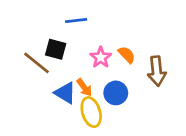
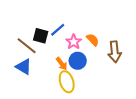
blue line: (76, 21) -> (58, 30), moved, turned -35
blue triangle: (65, 93) -> (24, 67), moved
blue circle: (116, 93) -> (78, 61), moved

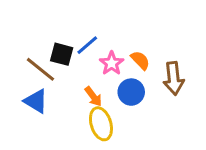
blue circle: (78, 61) -> (131, 92), moved

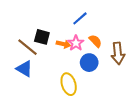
blue line: (87, 45) -> (80, 18), moved
orange arrow: (93, 97) -> (63, 44), moved, turned -40

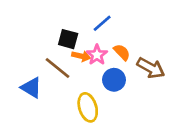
black square: (42, 37) -> (68, 39), moved
brown line: (28, 47) -> (58, 68), moved
brown arrow: (118, 53) -> (151, 68), turned -55

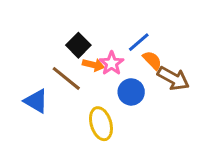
blue line: (102, 23) -> (139, 42), moved
black square: (68, 39) -> (78, 45), turned 30
orange semicircle: (122, 52) -> (152, 60), moved

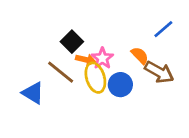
blue line: (139, 42) -> (163, 29), moved
yellow ellipse: (101, 124) -> (95, 78), moved

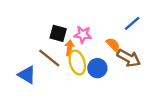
black square: (72, 42) -> (58, 33), turned -30
pink star: (102, 58) -> (83, 35), moved, turned -30
orange arrow: (86, 60) -> (69, 48), turned -96

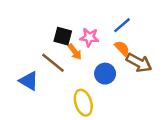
blue line: (132, 23) -> (122, 25), moved
orange arrow: (69, 48) -> (75, 52), turned 136
yellow ellipse: (77, 62) -> (83, 103), moved

